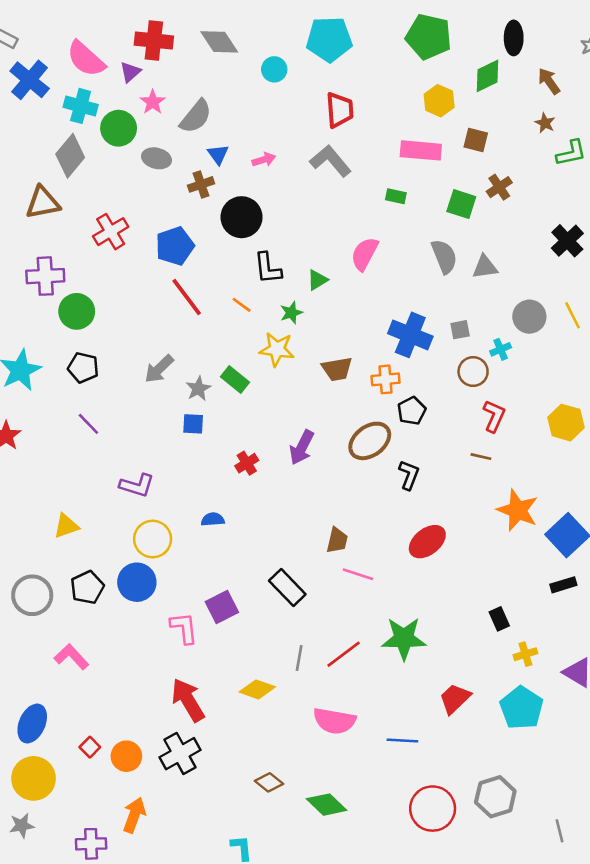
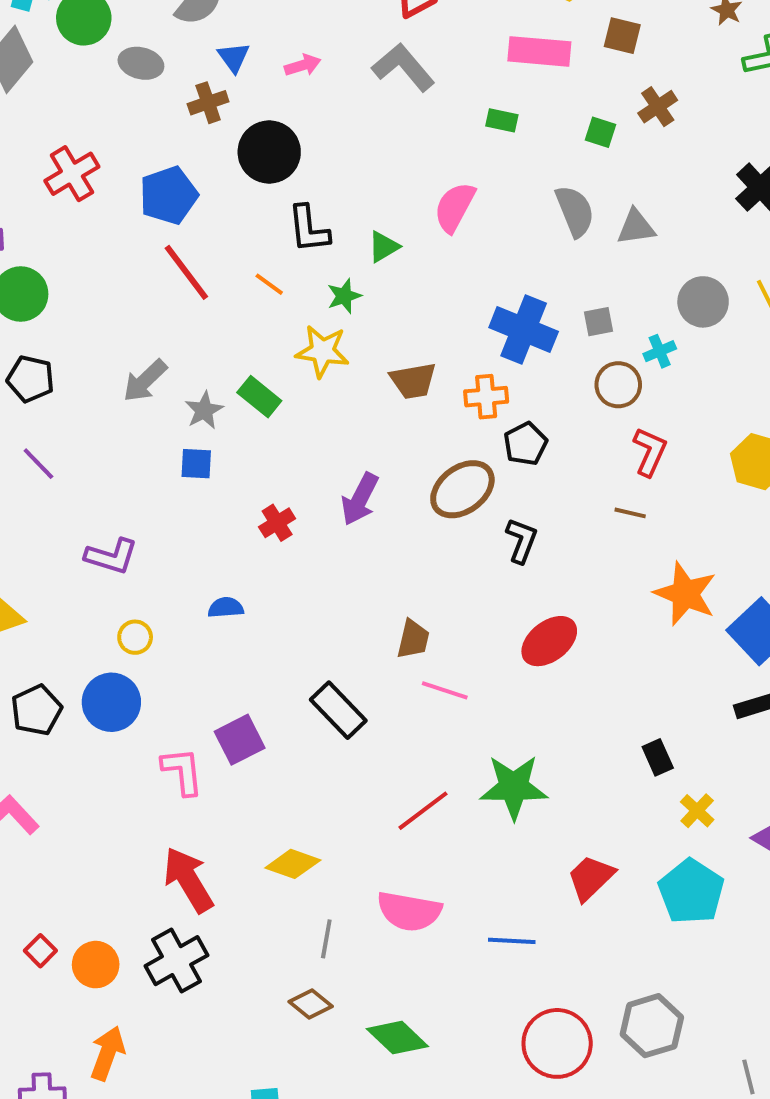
green square: (461, 204) -> (601, 132), size x0.7
yellow circle: (153, 539) -> (135, 637), size x0.6
yellow cross: (525, 654) -> (697, 811), turned -30
gray line: (299, 658) -> (326, 939), moved

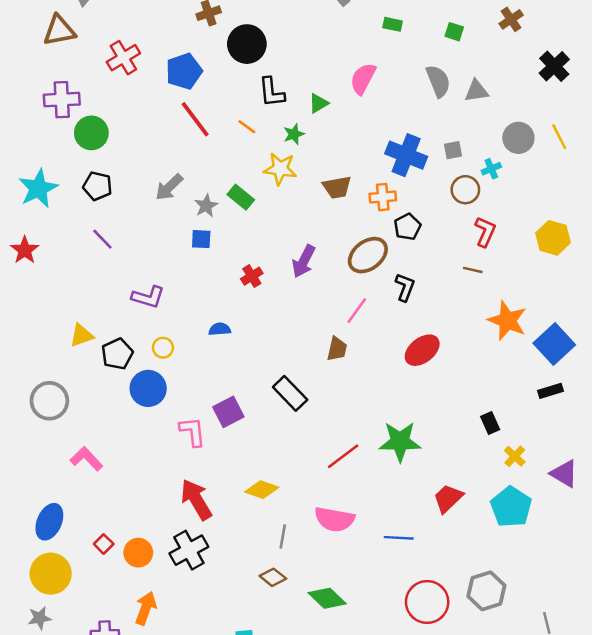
brown cross: (658, 107) -> (511, 19), moved
pink line: (445, 690) -> (357, 311), moved, turned -72
black pentagon: (36, 710) -> (117, 354), moved

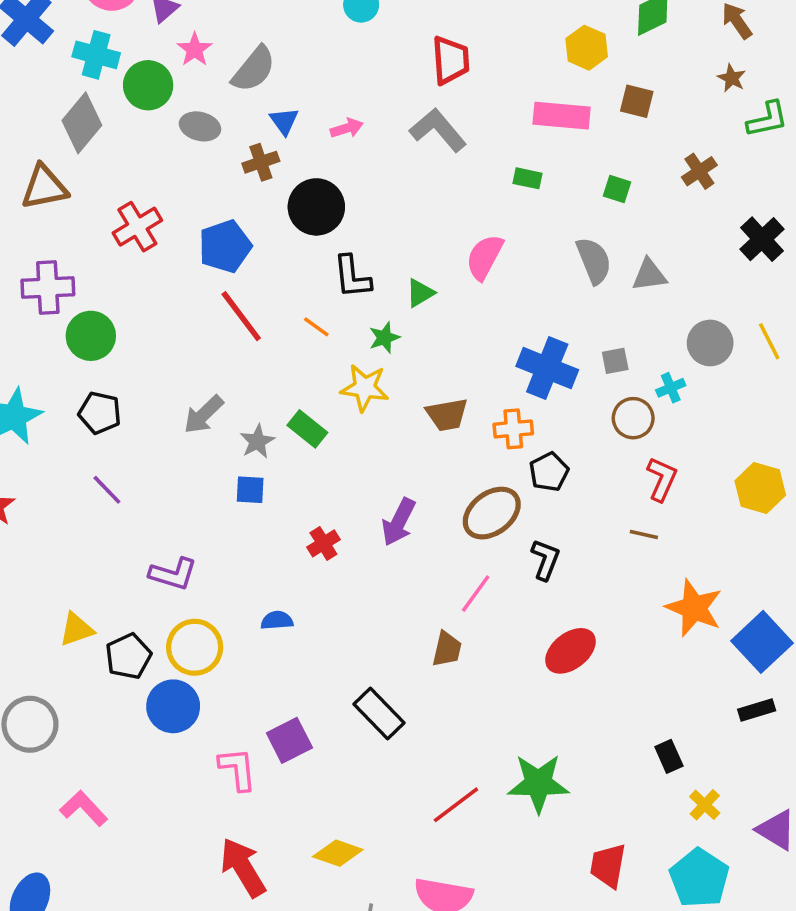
yellow circle: (163, 348) -> (195, 647), size x1.8
red trapezoid: (448, 498) -> (608, 866), turned -36

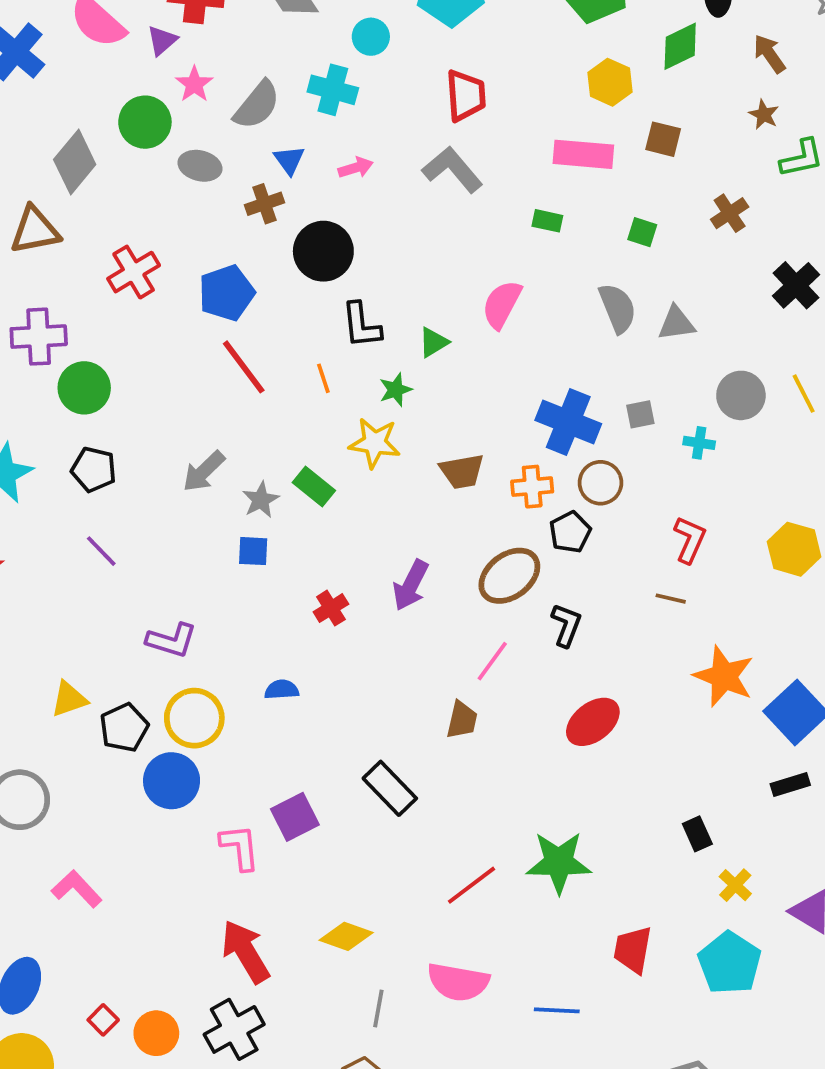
cyan cross: (96, 55) -> (333, 90), moved
orange line: (316, 327) -> (323, 378), turned 36
cyan cross: (671, 388) -> (699, 443), turned 32
brown circle: (633, 418) -> (600, 483), moved

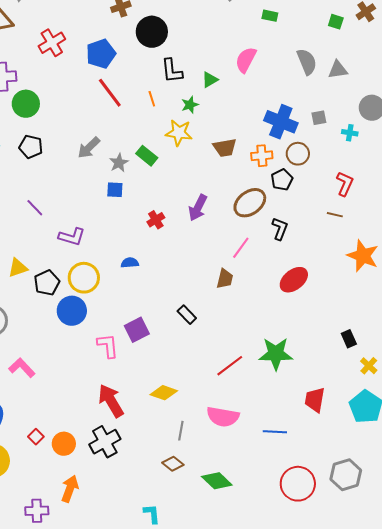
green square: (642, 232) -> (336, 22), moved
purple line: (101, 551) -> (35, 208), moved
black rectangle: (390, 788) -> (187, 315), size x0.7

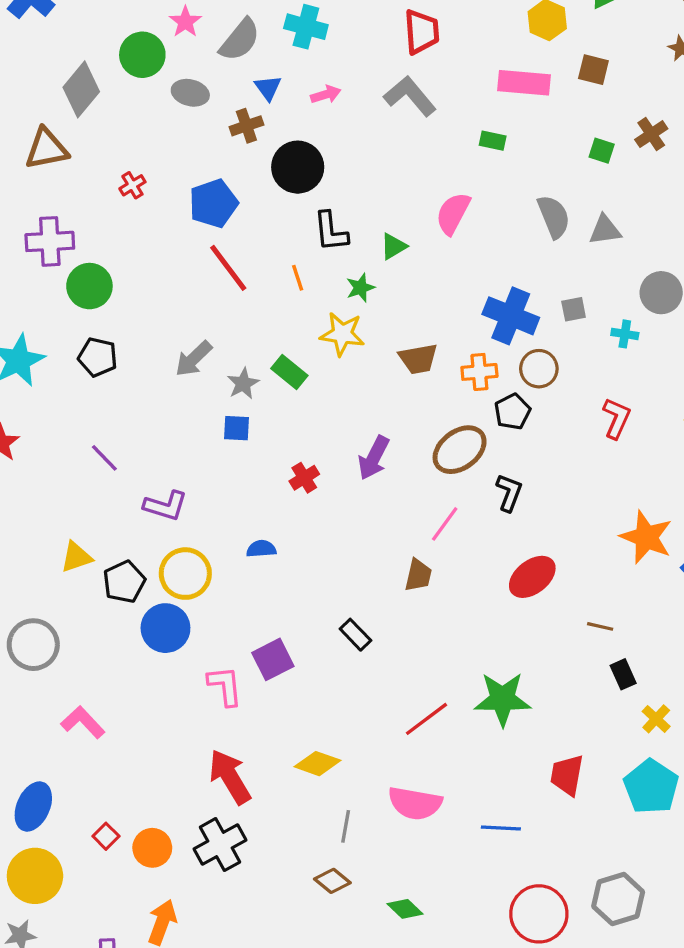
red cross: (52, 43) -> (132, 185), size x0.6
brown line: (335, 215) -> (600, 626), moved
green diamond: (217, 481) -> (405, 909), size x0.7

